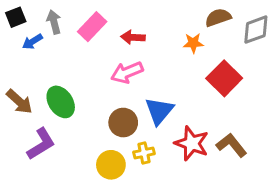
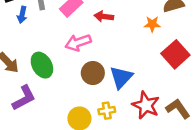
blue arrow: (32, 42) -> (22, 15), turned -49
pink arrow: (127, 72) -> (78, 43), moved
brown circle: (123, 123) -> (93, 73), moved

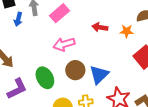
red arrow: (104, 16) -> (100, 27), moved
green ellipse: (42, 65) -> (45, 78), moved

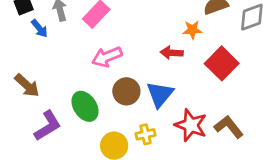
blue arrow: (18, 19) -> (39, 28), turned -48
red arrow: (100, 27) -> (172, 53), moved

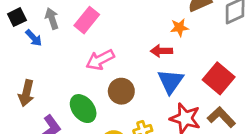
red square: (222, 63) -> (219, 78), moved
brown arrow: (27, 85) -> (26, 93), turned 65
blue triangle: (160, 94) -> (171, 81), moved

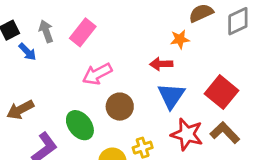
brown arrow: (26, 93) -> (20, 110), turned 50

